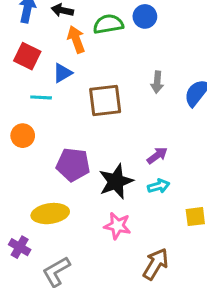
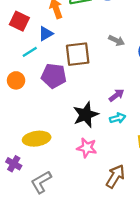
gray arrow: (157, 82) -> (116, 40), turned -70
cyan line: (41, 97) -> (30, 52), turned -35
purple pentagon: (73, 165) -> (54, 76), moved

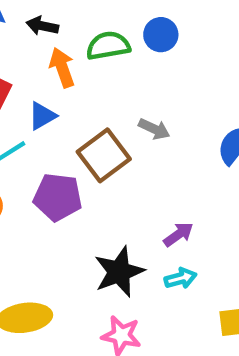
gray arrow: (116, 40) -> (154, 129), moved
brown square: (78, 54) -> (104, 155), turned -30

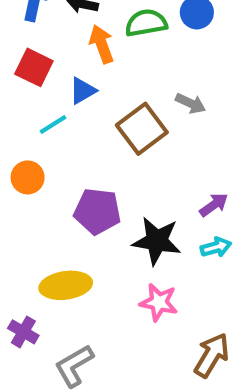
purple pentagon: (58, 197) -> (97, 211), moved
black star: (119, 272) -> (157, 241), turned 30

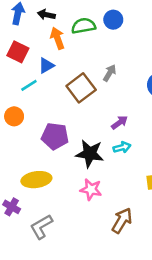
gray arrow: (191, 103) -> (110, 73), turned -84
purple arrow: (214, 205) -> (119, 123), moved
cyan arrow: (216, 247) -> (122, 147), moved

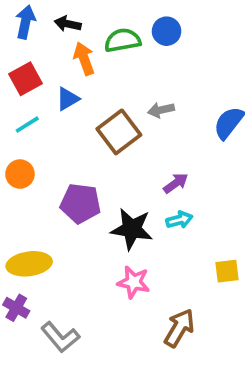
red square: (18, 52) -> (25, 79), turned 35
gray arrow: (110, 73) -> (161, 110), turned -133
cyan line: (29, 85) -> (27, 125), moved
yellow ellipse: (36, 180) -> (29, 264), moved
gray L-shape: (41, 227) -> (60, 337), turned -100

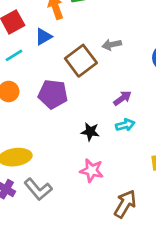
purple pentagon: (80, 203) -> (53, 94), moved
black star: (132, 229) -> (90, 132), size x0.6
gray L-shape: (60, 337) -> (38, 189), moved

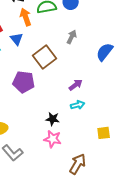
blue triangle: (43, 37) -> (17, 39), turned -40
gray arrow: (112, 45) -> (72, 37), moved, turned 128
black star: (90, 132) -> (53, 119), moved

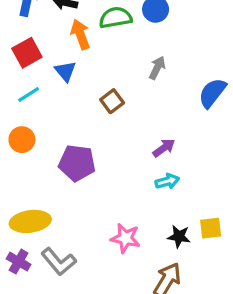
brown square: (45, 57) -> (112, 101), size x0.6
purple pentagon: (24, 82) -> (77, 163), moved
black star: (53, 119) -> (179, 236), moved

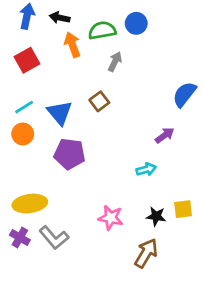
gray arrow: (157, 68) -> (115, 62), moved
blue triangle: (65, 71) -> (60, 113), moved, size x1.4
cyan line: (29, 94) -> (24, 107), moved
purple arrow: (164, 148) -> (165, 135), moved

